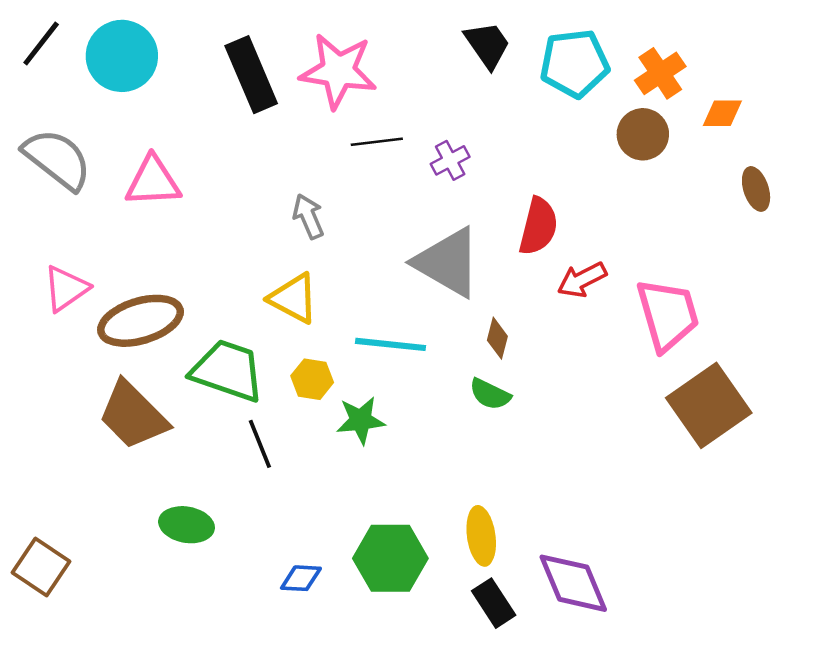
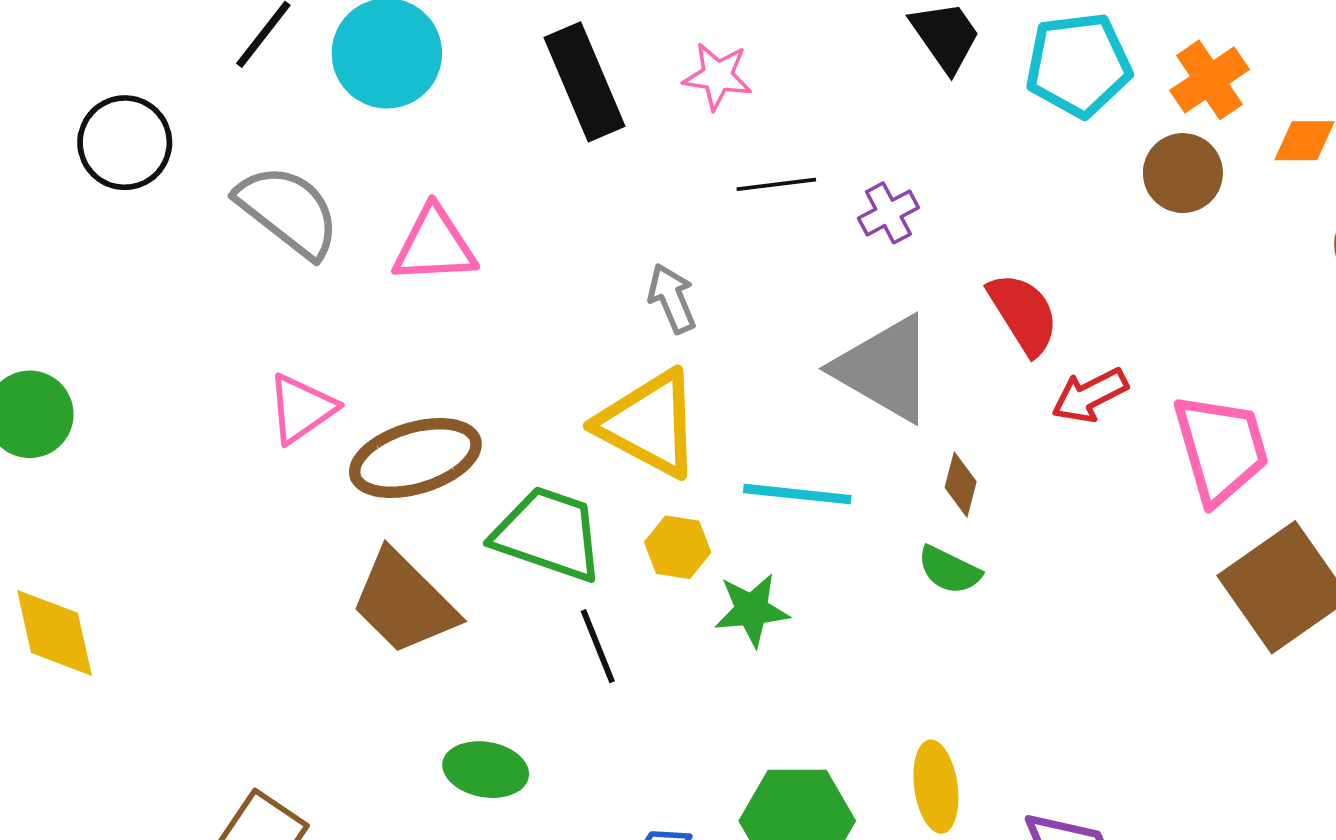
pink star: (338, 71) -> (717, 76), size x0.6
red semicircle: (538, 226) -> (1023, 314), turned -46
yellow triangle: (293, 298) -> (649, 424), size x1.4

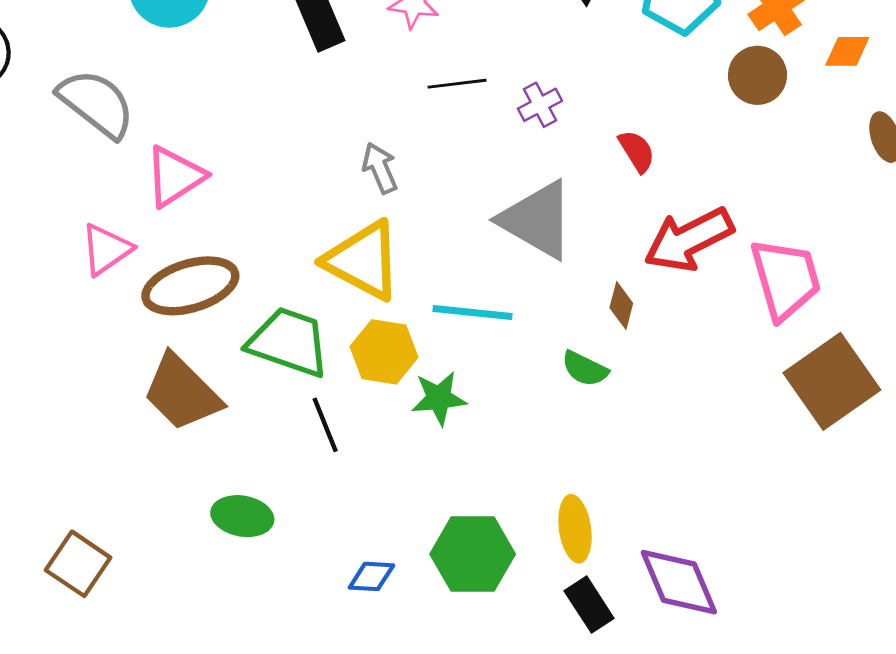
pink triangle: (434, 245) -> (175, 176), moved, turned -30
red semicircle: (1023, 314) -> (637, 151), moved, size x0.7
red arrow: (1090, 395) -> (689, 240), size x1.6
brown diamond: (961, 485) -> (621, 306), moved
yellow hexagon: (678, 547) -> (384, 352), size x1.4

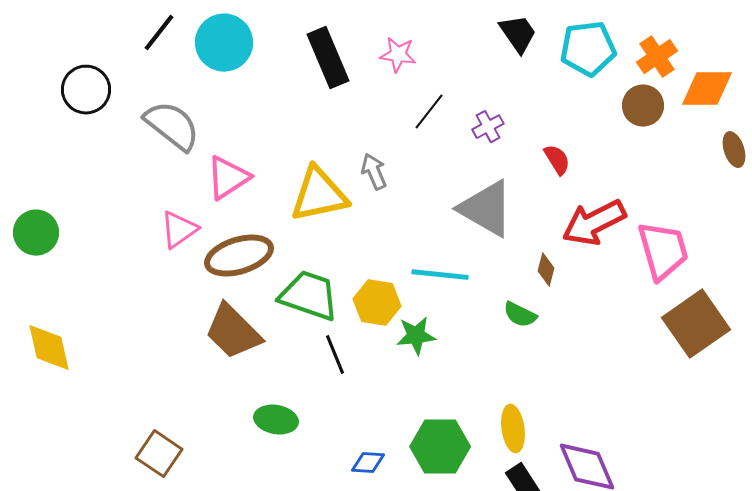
orange diamond: (847, 51) -> (707, 89), size x1.6
black line: (457, 84) -> (429, 112), turned -45
yellow triangle: (363, 261) -> (319, 195), moved, turned -40

